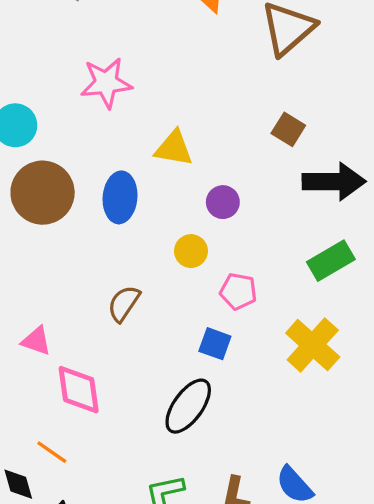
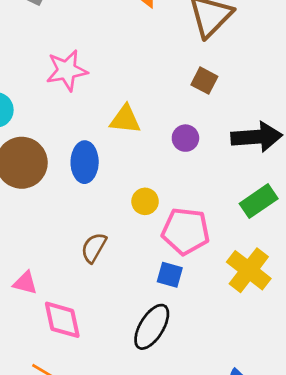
brown square: (288, 129) -> (204, 81), moved
purple circle: (223, 202) -> (185, 138), moved
pink pentagon: (238, 291) -> (186, 231), size x1.6

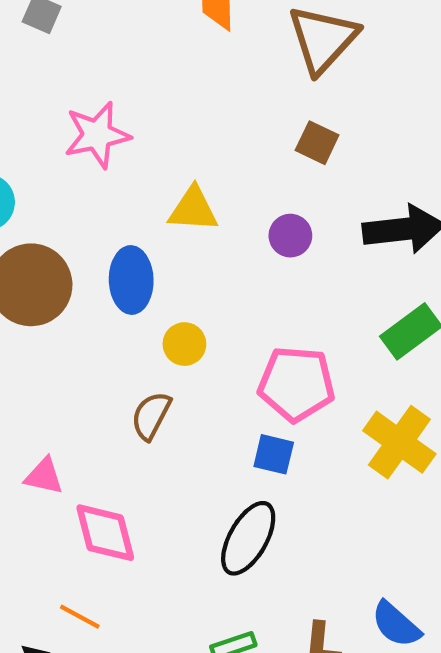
yellow circle: (145, 201) -> (184, 344), moved

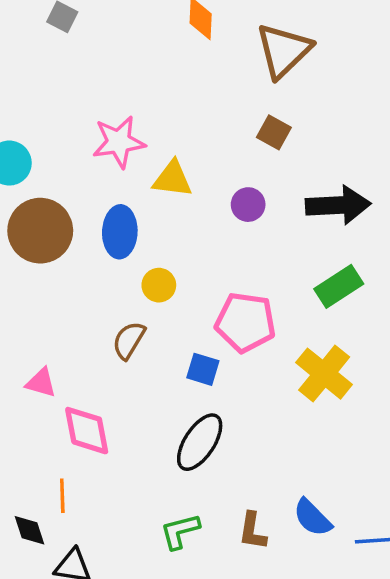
pink star: (97, 135) -> (119, 142), moved
blue square: (274, 454) -> (203, 369), moved
orange line: (80, 617) -> (62, 496), turned 56

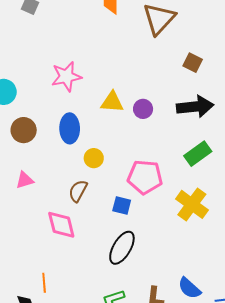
brown square: (274, 132) -> (193, 63), moved
yellow triangle: (172, 179) -> (112, 102), moved
brown circle: (40, 231) -> (24, 130), size x0.7
pink triangle: (41, 383) -> (25, 180), moved, turned -30
pink diamond: (87, 431) -> (61, 225), moved

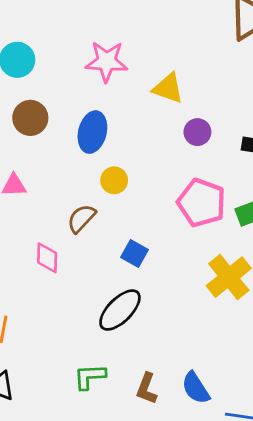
yellow triangle: (112, 102) -> (168, 88), moved
pink pentagon: (145, 177) -> (202, 203), moved
pink diamond: (61, 225) -> (47, 258), size x0.7

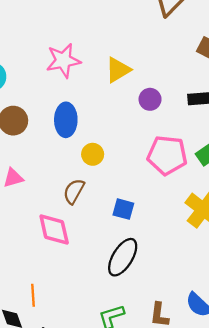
yellow triangle: (168, 88) -> (118, 70), turned -36
pink diamond: (47, 258) -> (54, 230), size x1.4

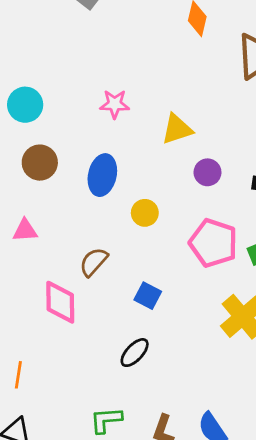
pink star: (63, 61) -> (115, 104), size x0.7
yellow circle: (93, 154) -> (145, 213), moved
black ellipse: (123, 257) -> (135, 353), size x0.7

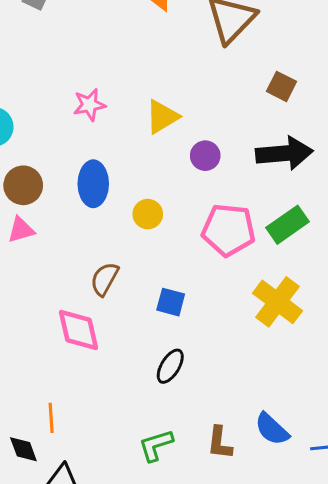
pink triangle: (25, 230) -> (21, 230), moved

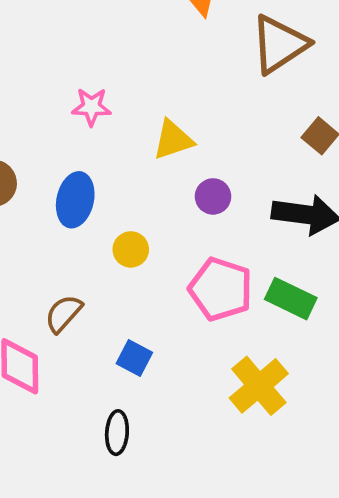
green rectangle: (288, 225) -> (291, 299), turned 48
black ellipse: (170, 366) -> (117, 433), turned -40

